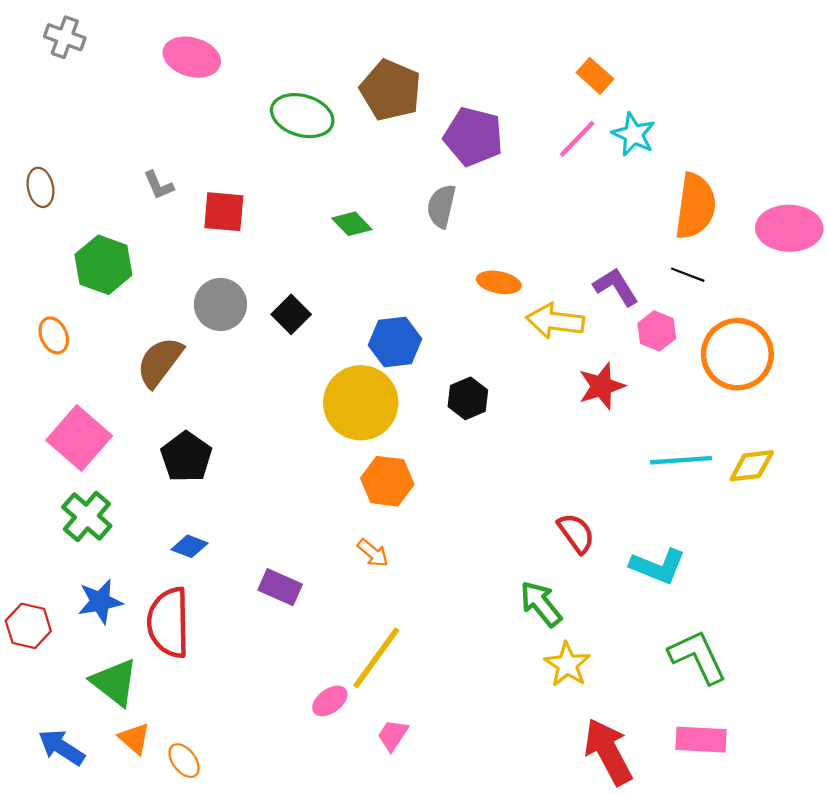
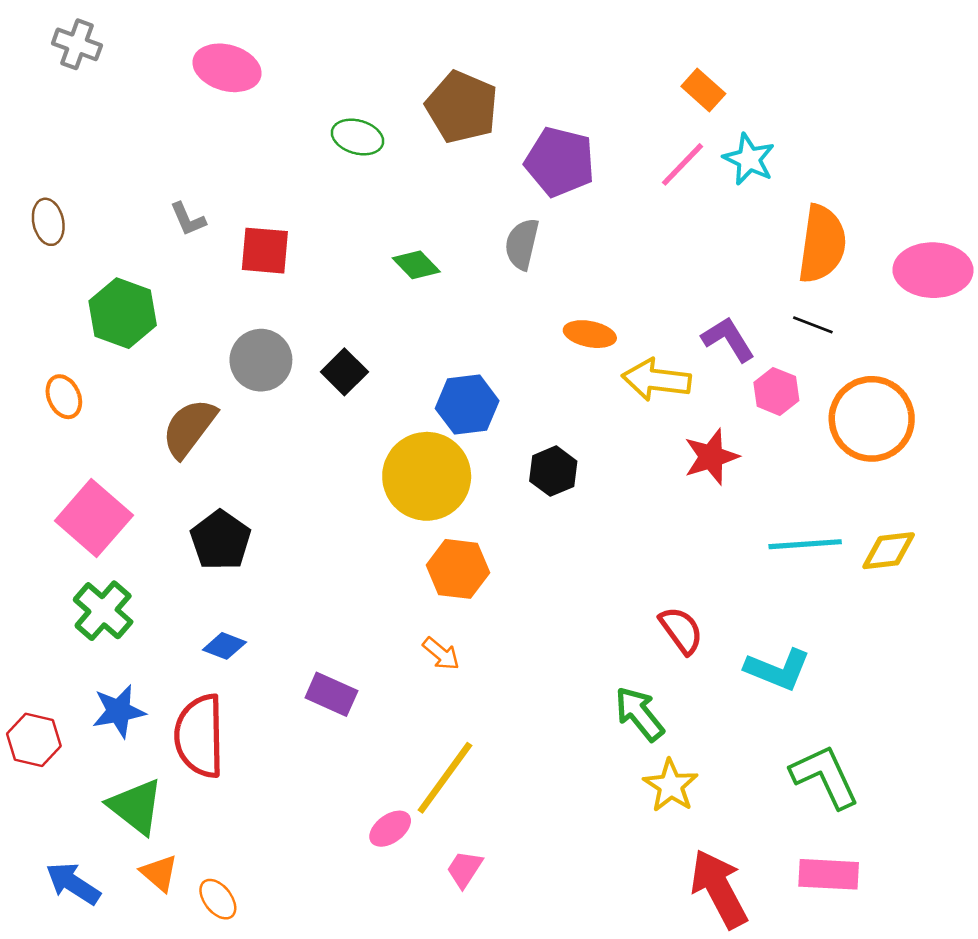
green ellipse: (302, 116) -> (358, 137), size x0.7

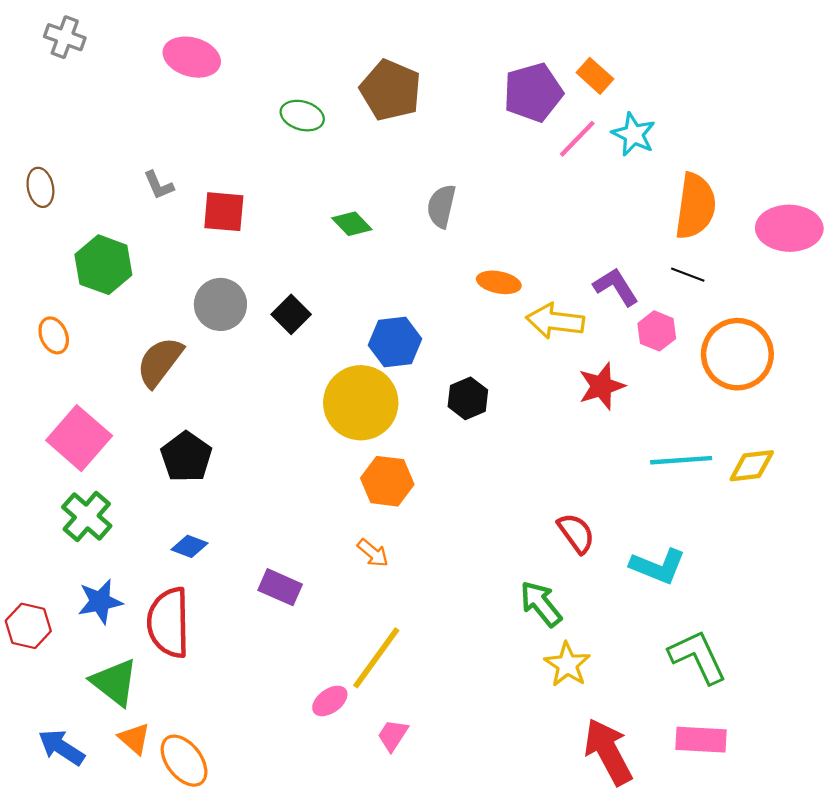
purple pentagon: (560, 162) -> (533, 92), moved, turned -30
orange ellipse: (218, 899) -> (184, 761), size x1.5

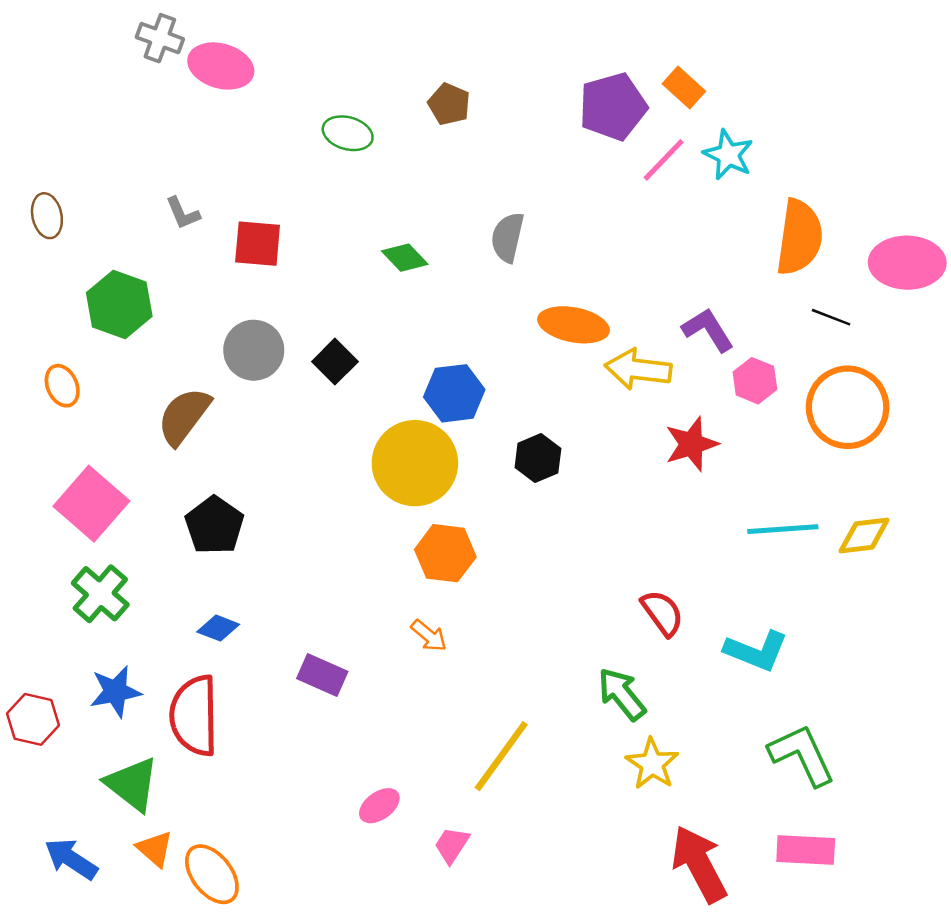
gray cross: (65, 37) -> (160, 38), moved
brown pentagon: (391, 90) -> (449, 104), size x0.6
black line: (688, 275) -> (831, 317), moved
orange ellipse: (499, 282) -> (574, 325), size x1.4
yellow line: (376, 658) -> (501, 756), moved

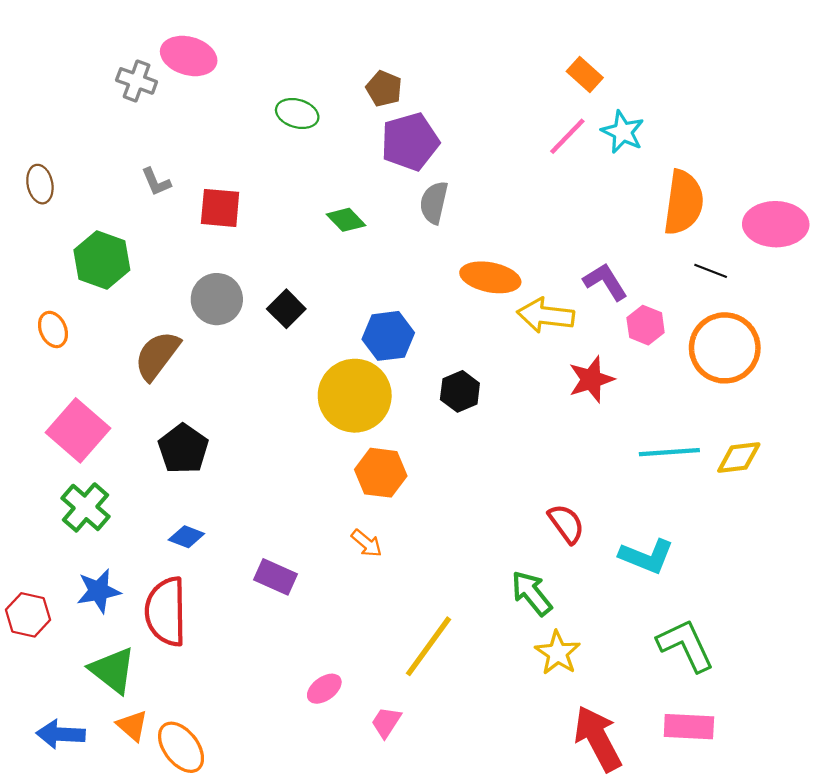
gray cross: (160, 38) -> (137, 81), moved
purple pentagon: (613, 107) -> (410, 142), moved
blue arrow: (71, 859) -> (61, 734), turned -30

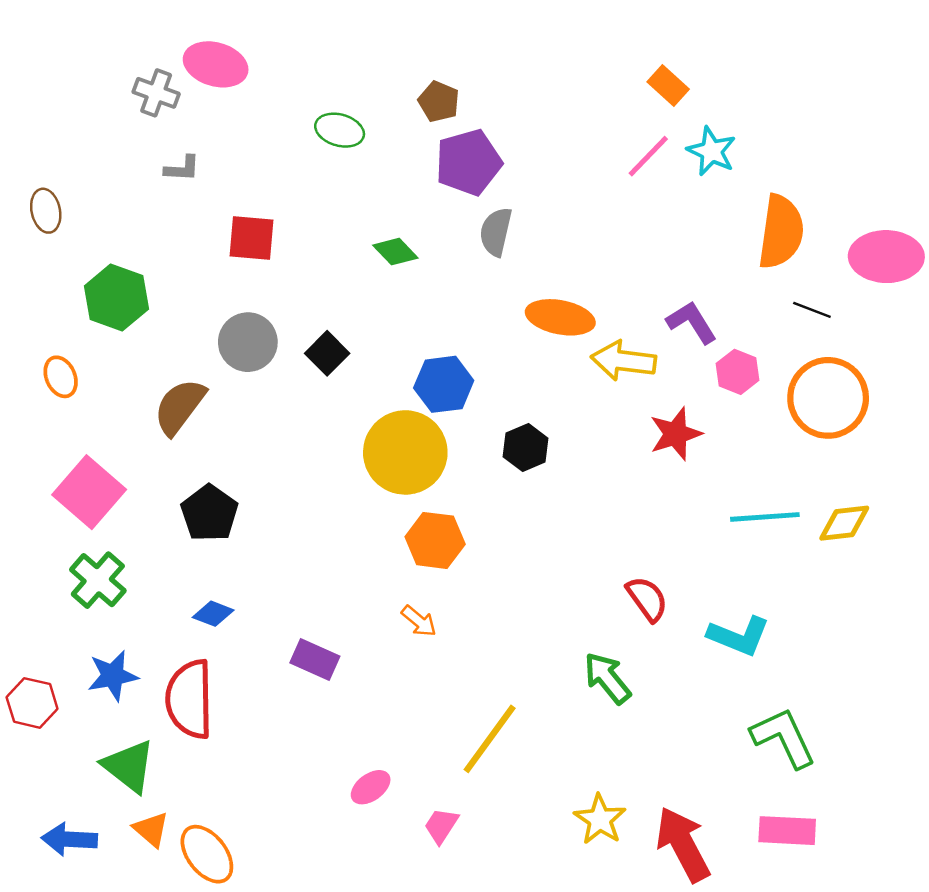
gray L-shape: (156, 182) -> (182, 169), moved, turned -64
yellow star: (558, 653) -> (600, 819), moved

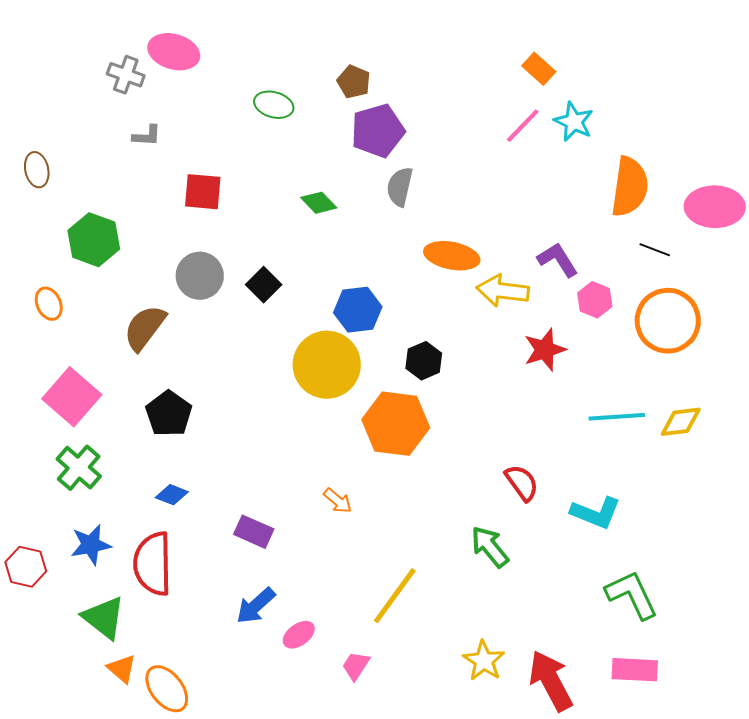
orange hexagon: (435, 540) -> (396, 424), moved, size x1.4
blue arrow: (69, 839) -> (256, 606), moved, turned -45

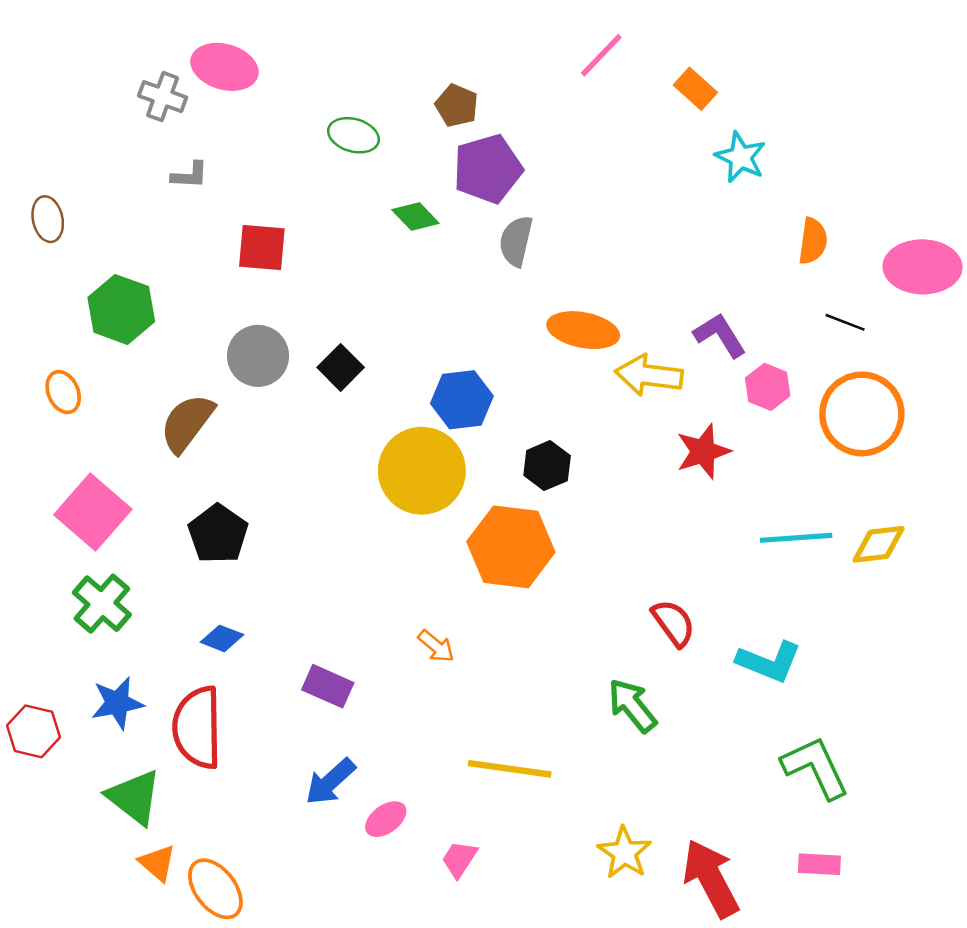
pink line: (523, 126) -> (601, 55), moved
orange semicircle: (630, 187) -> (813, 241), size x0.6
green diamond: (319, 203) -> (415, 217), moved
yellow line: (395, 596) -> (510, 769), turned 62
pink rectangle: (635, 670) -> (819, 864), size x0.7

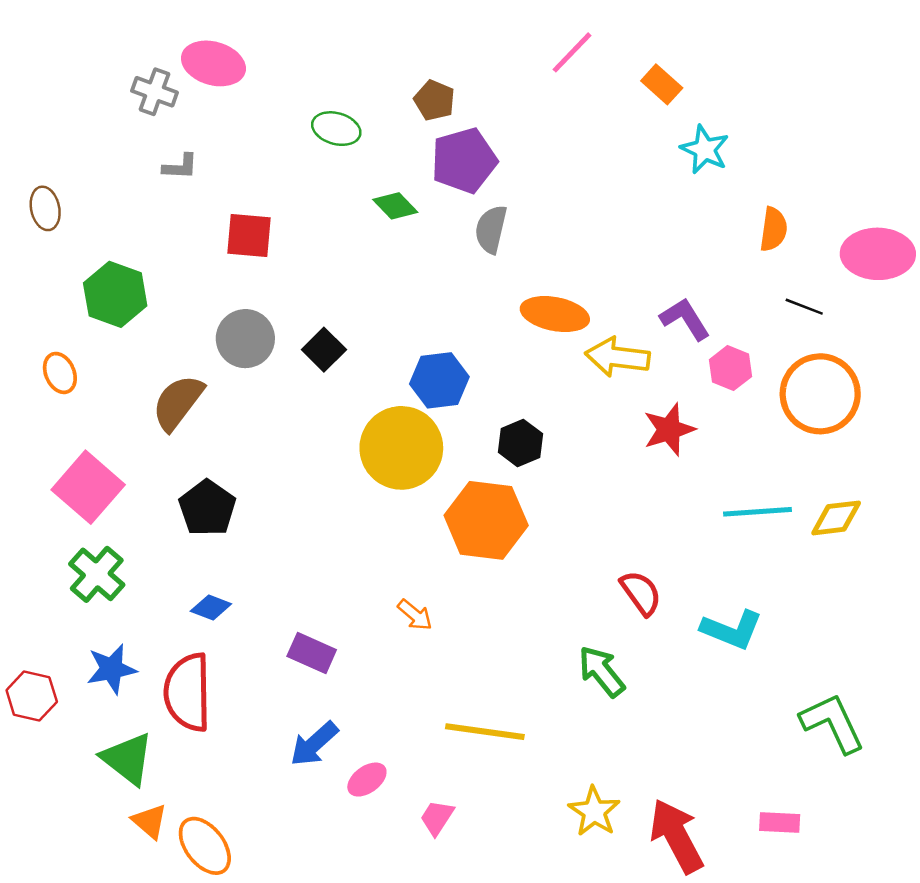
green L-shape: (815, 767) -> (832, 723), moved

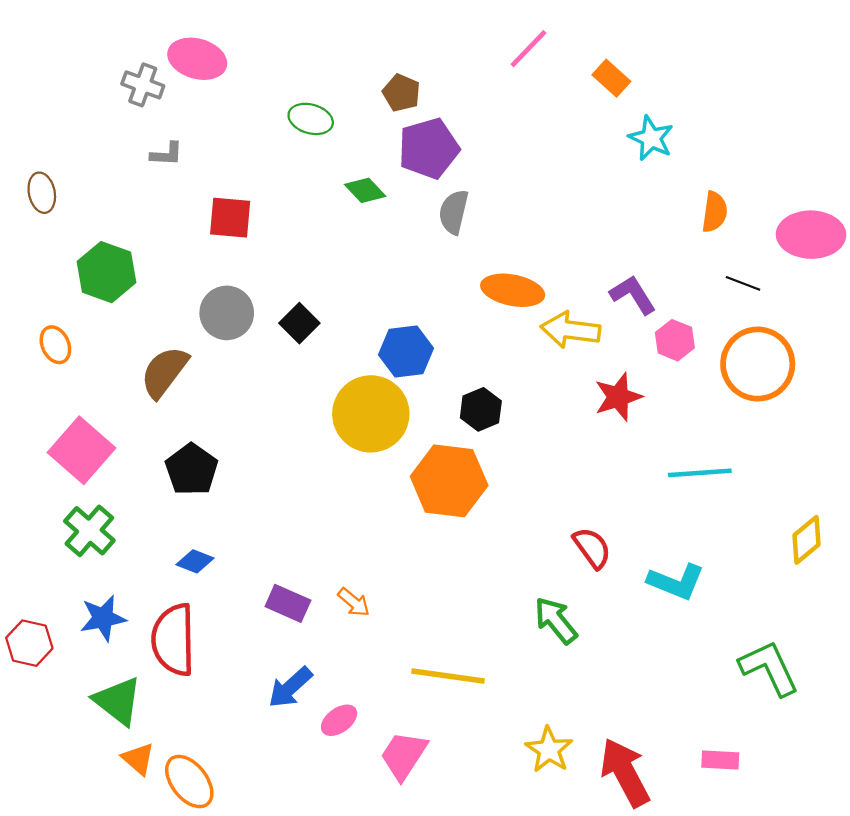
yellow diamond: (836, 518) -> (806, 540), moved, turned -33
orange arrow: (415, 615) -> (354, 602), moved
pink trapezoid: (437, 818) -> (404, 755), size x1.5

